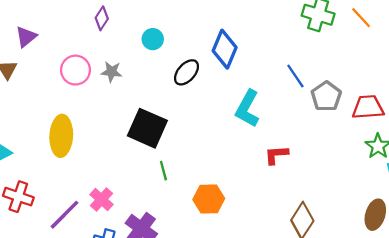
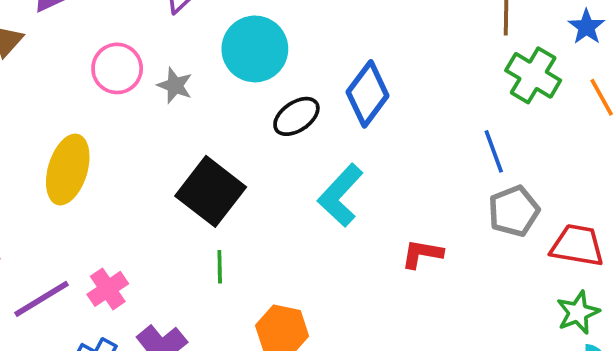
cyan circle: (153, 39) -> (255, 49), size x1.8
blue line: (295, 76) -> (494, 151), moved
cyan L-shape: (247, 109) -> (340, 195), moved
red L-shape: (276, 155) -> (422, 254), moved

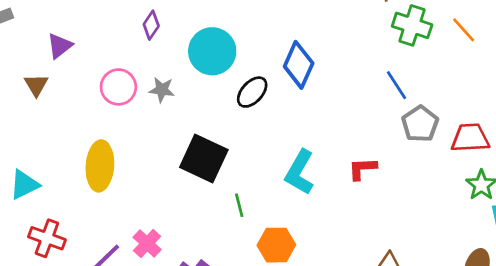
cyan L-shape: (340, 195) -> (300, 172), moved
green line: (220, 267) -> (239, 205), moved

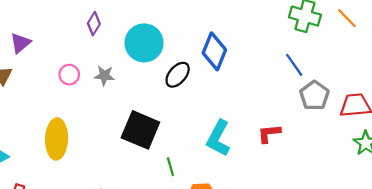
pink circle: (118, 87) -> (69, 75), size x0.7

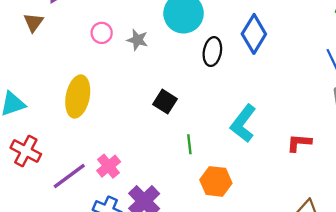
black ellipse: (178, 75) -> (212, 52), turned -40
black square: (140, 130) -> (165, 102), size x0.6
red L-shape: (269, 133) -> (299, 143), moved

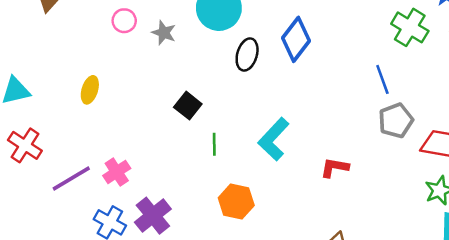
yellow ellipse: (78, 97) -> (90, 90), size x0.6
green line: (189, 144) -> (214, 144), moved

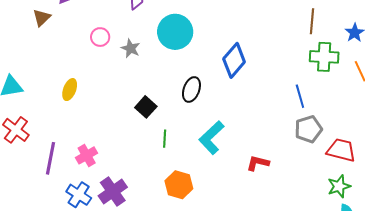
green cross: (410, 27) -> (324, 57), turned -32
black ellipse: (247, 54) -> (191, 89), moved
purple line: (71, 179) -> (51, 158), turned -52

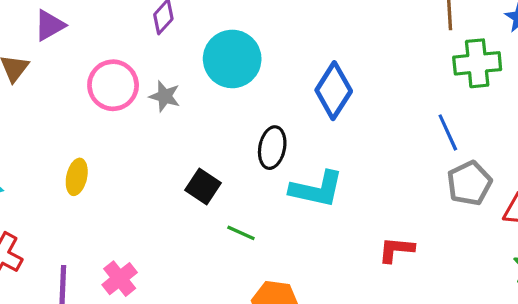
pink circle: (100, 37) -> (113, 85), size x1.6
cyan L-shape: (211, 138) -> (317, 189), moved, turned -116
green line: (165, 139) -> (241, 233), turned -60

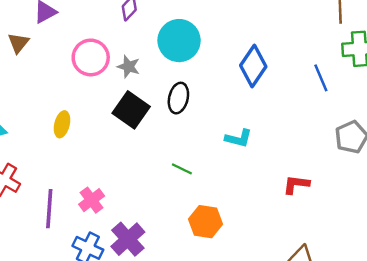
blue line: (448, 132) -> (321, 78), moved
black ellipse: (272, 148) -> (178, 98), moved
black square: (203, 186) -> (131, 110), moved, size x1.4
cyan L-shape: (317, 189) -> (239, 138), size x0.7

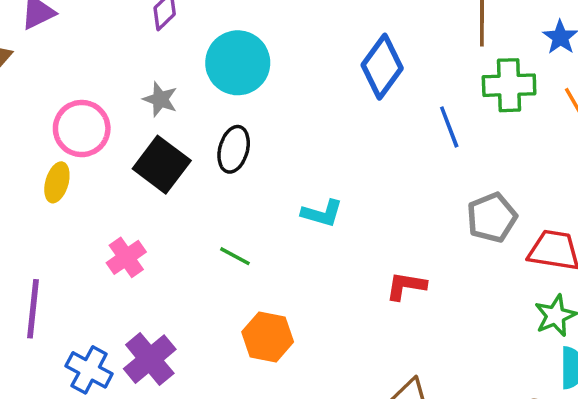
pink circle: (91, 57) -> (82, 129), moved
blue diamond: (253, 66) -> (382, 67), moved
pink cross: (92, 200) -> (126, 257), moved

